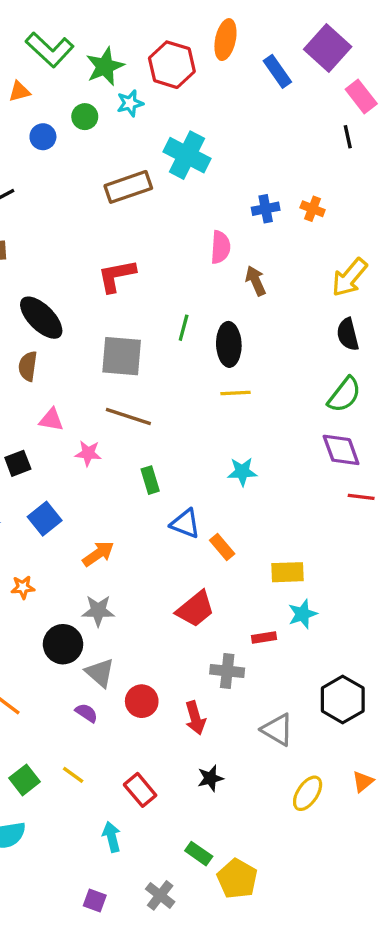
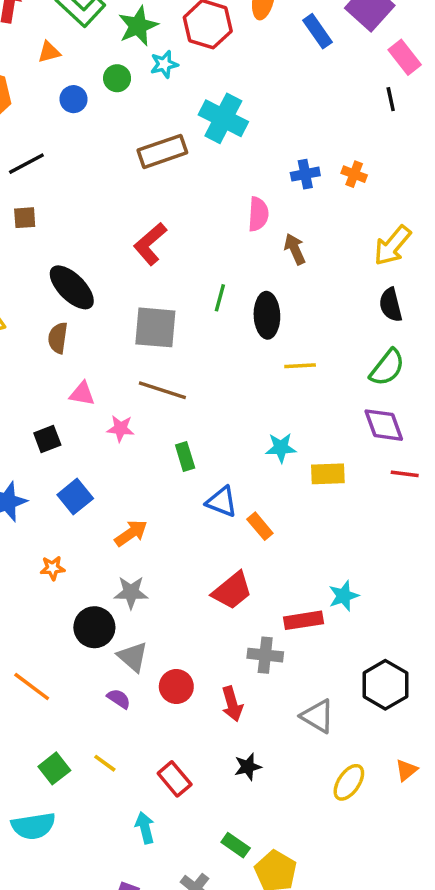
red L-shape: (117, 276) -> (150, 244), turned -30
yellow line: (236, 393) -> (300, 366), moved
yellow rectangle: (287, 572) -> (328, 474), moved
red rectangle: (264, 638) -> (304, 620), size x1.5

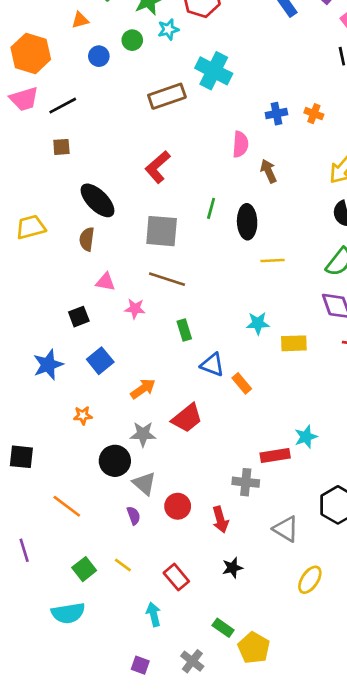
red trapezoid: (232, 591) -> (187, 418), moved
purple semicircle: (119, 699) -> (134, 516), turned 36

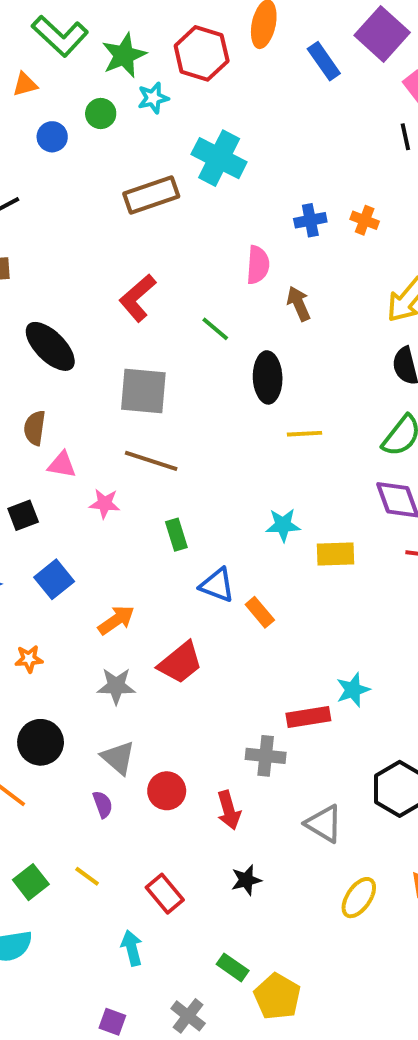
green line: (211, 208) -> (215, 329), moved, turned -65
brown semicircle: (87, 239) -> (35, 428), moved
black circle: (115, 461) -> (41, 742), moved

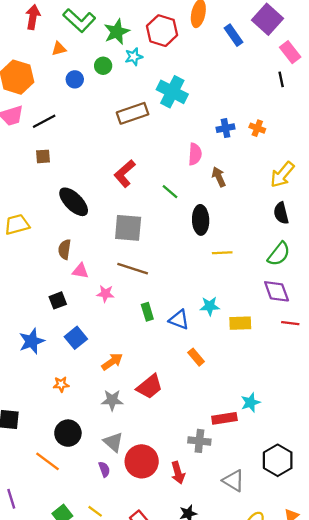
blue triangle: (217, 585) -> (179, 320), moved
red circle: (167, 791) -> (142, 461), size x1.5

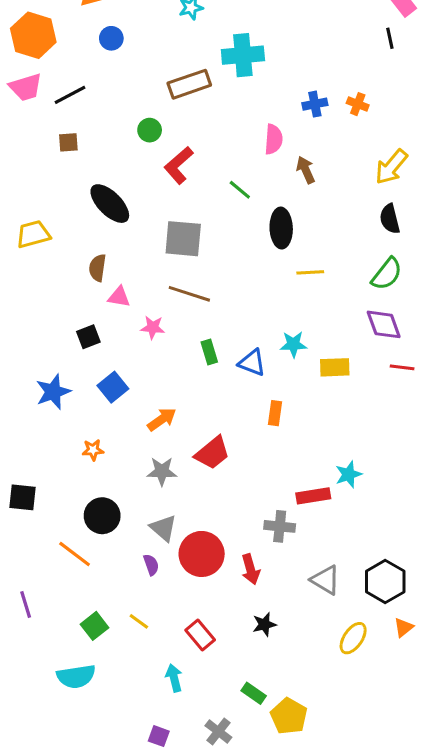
green circle: (103, 66) -> (150, 130), moved
cyan cross: (172, 92) -> (243, 55), turned -32
orange rectangle: (196, 357) -> (275, 413), turned 48
black hexagon: (278, 460) -> (385, 582), moved

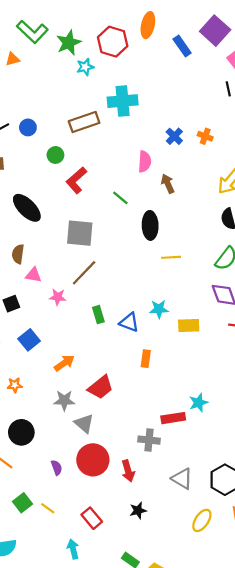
blue circle: (111, 38) -> (28, 127), moved
blue cross: (315, 104) -> (174, 136), turned -35
brown line: (189, 294) -> (84, 273), turned -64
gray triangle: (163, 528) -> (84, 424), moved
green square: (94, 626) -> (22, 503), moved

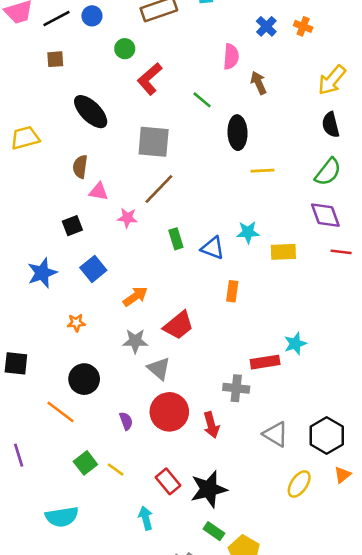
black star: (138, 511) -> (209, 489), moved, size x1.8

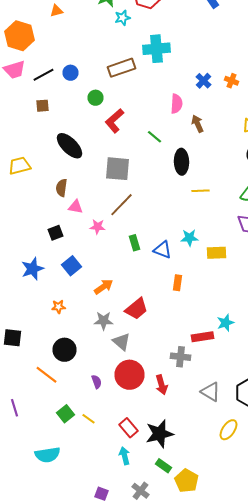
cyan arrow: (146, 518) -> (124, 456), moved

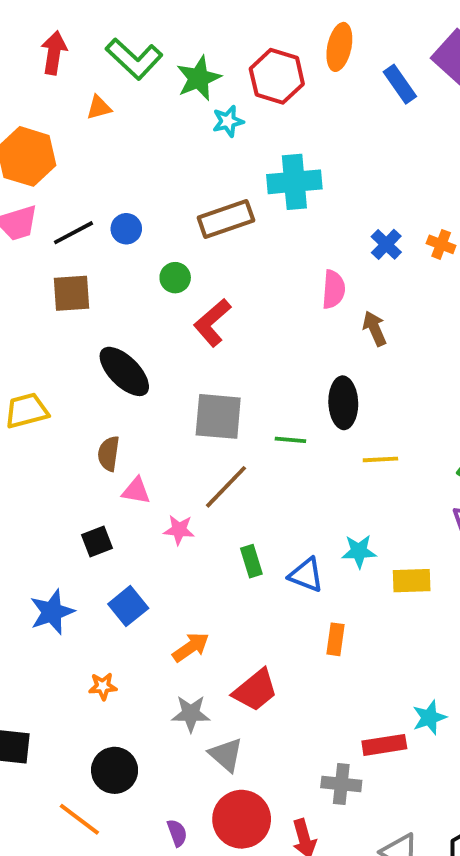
brown square: (42, 106) -> (72, 293), size x1.5
green line: (154, 137) -> (290, 440), moved, turned -35

